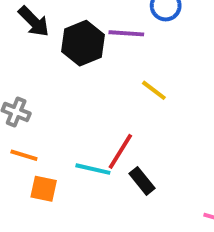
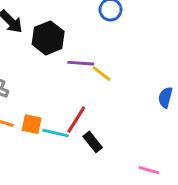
purple line: (126, 33) -> (81, 63), moved
orange square: (44, 189) -> (32, 124), moved

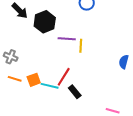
yellow line: (102, 74) -> (81, 46), turned 56
orange square: (32, 124) -> (34, 80), turned -32

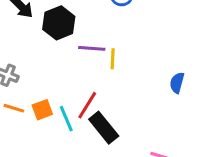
cyan line: (50, 86) -> (66, 119), turned 54
black rectangle: (75, 92) -> (104, 128), size x1.5

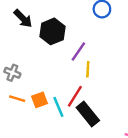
purple line: (92, 48) -> (78, 52), turned -60
yellow line: (113, 59) -> (88, 69), moved

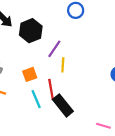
red line: (75, 96) -> (51, 89), turned -42
orange square: (39, 100) -> (30, 74), moved

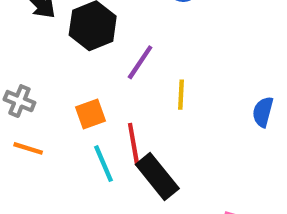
yellow line: (63, 65) -> (181, 95), moved

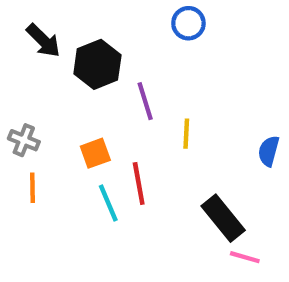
purple line: (140, 62) -> (145, 101), turned -51
orange line: (28, 148) -> (32, 188), turned 72
black rectangle: (157, 176) -> (223, 218), moved

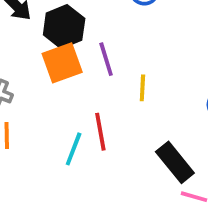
orange square: (95, 153) -> (62, 63), moved, size x1.5
cyan line: (108, 203) -> (74, 149), turned 44

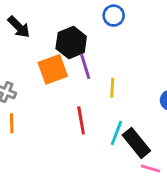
black hexagon: (64, 27) -> (71, 42), moved
cyan line: (74, 149) -> (116, 133), moved

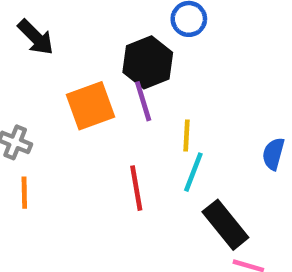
black hexagon: (71, 42) -> (148, 62), moved
cyan line: (116, 133) -> (193, 172), moved

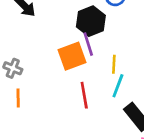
orange square: (91, 106) -> (72, 56), moved

